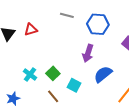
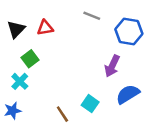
green square: (53, 73) -> (30, 59), moved
cyan cross: (30, 74) -> (20, 81), moved

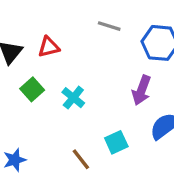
cyan cross: (20, 81) -> (73, 98), moved
cyan square: (90, 104) -> (116, 142), turned 35

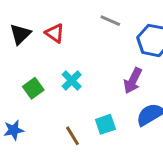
red triangle: (49, 47) -> (55, 33), turned 42
green square: (32, 89) -> (33, 88), moved

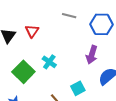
red triangle: (55, 33) -> (32, 31), turned 40
green square: (33, 88) -> (23, 72), size x1.5

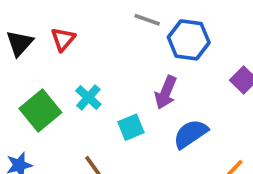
gray line: (69, 16) -> (147, 20), moved
cyan square: (78, 88) -> (131, 127), moved

